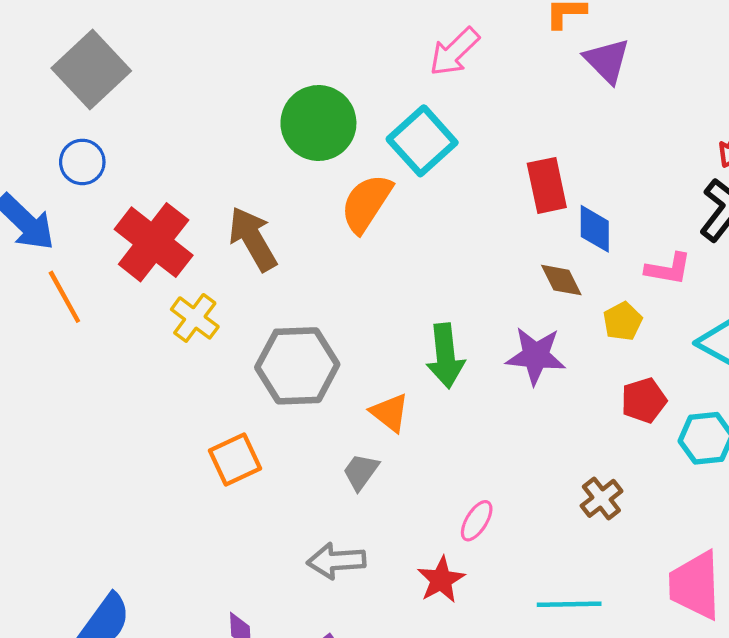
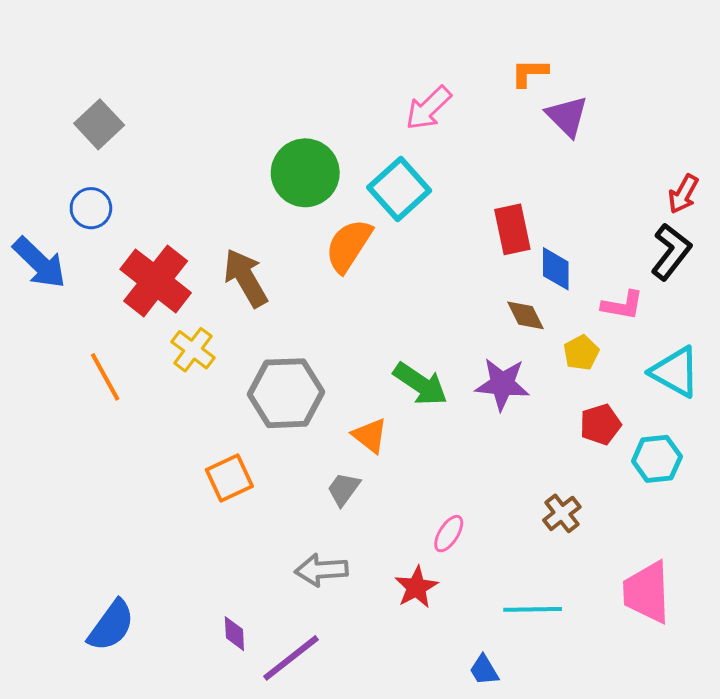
gray square: (91, 70) -> (99, 124), size x0.7
orange line: (64, 297) -> (105, 377), moved
green arrow: (445, 356) -> (420, 384), turned -50

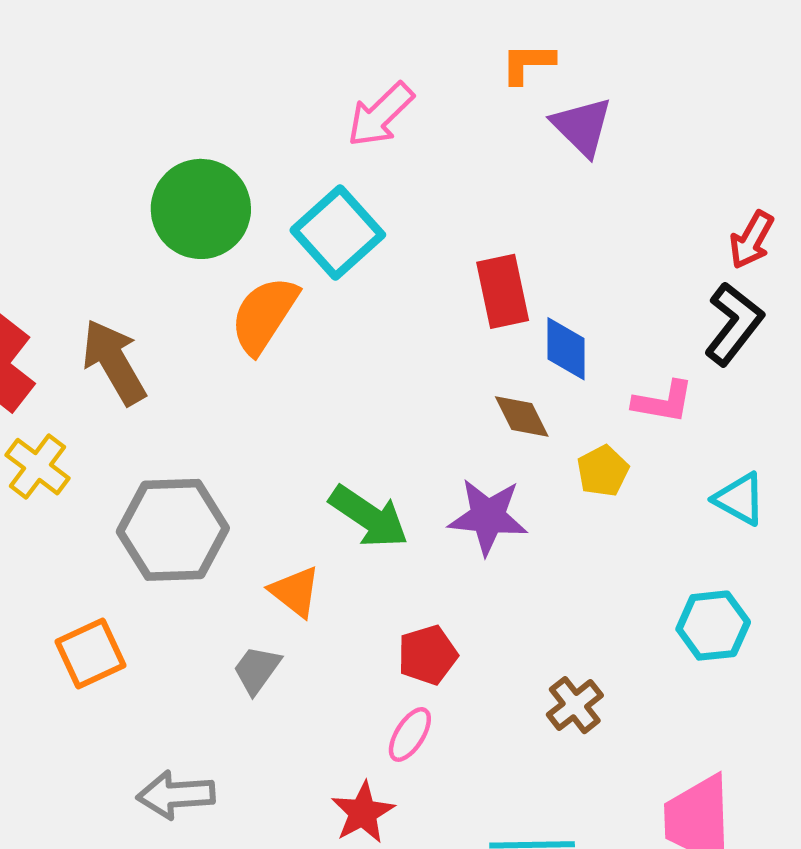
cyan triangle: (675, 372) -> (740, 499), size x0.7
red pentagon: (600, 424) -> (428, 655), moved
gray arrow: (321, 570) -> (176, 795), moved

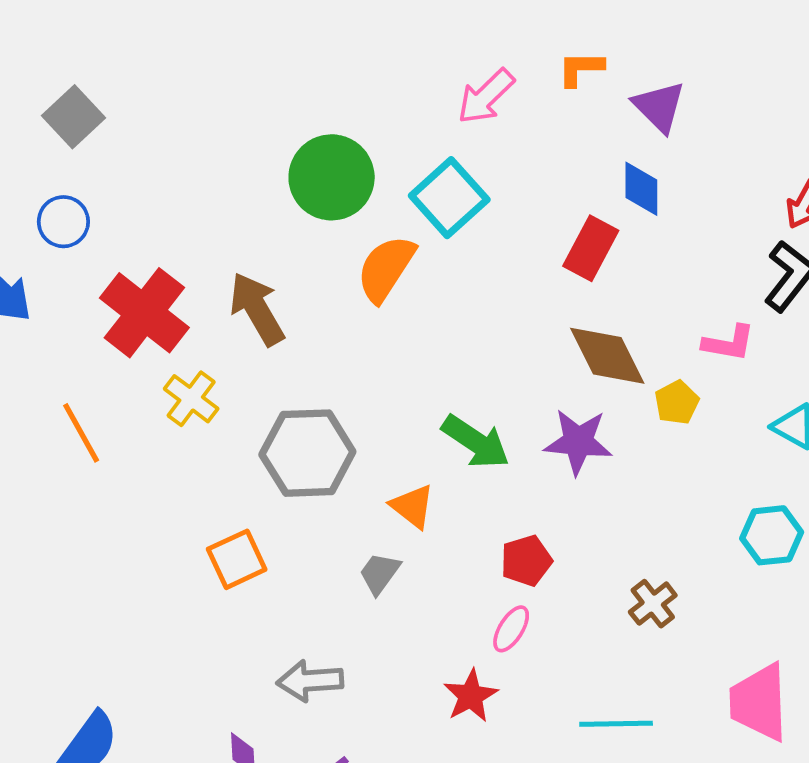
orange L-shape: (528, 63) -> (581, 69), moved
red rectangle: (503, 291) -> (591, 248), turned 40
blue diamond: (566, 349) -> (641, 189), moved
brown diamond: (522, 417) -> (607, 356), size x1.6

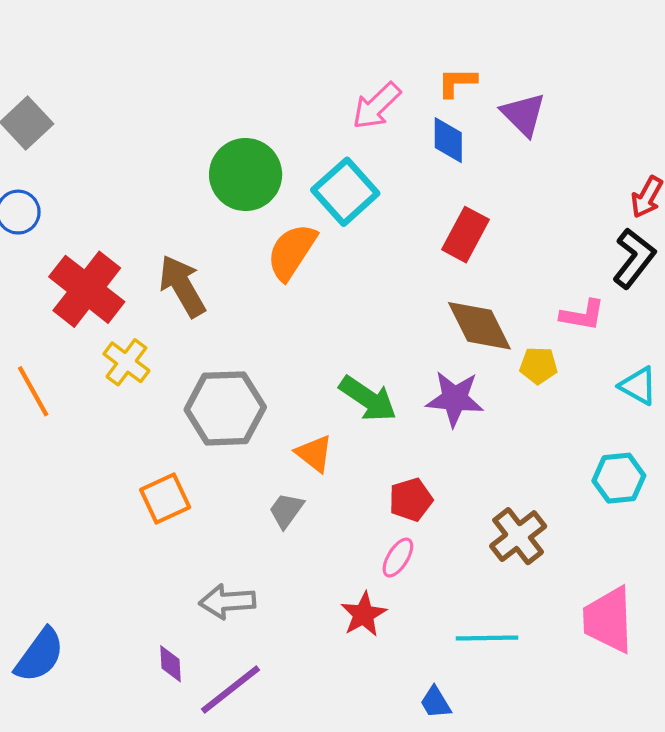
blue diamond: (641, 189) -> (448, 140), moved
yellow pentagon: (677, 403) -> (538, 365), turned 30
brown cross: (653, 604) -> (518, 536), size x1.4

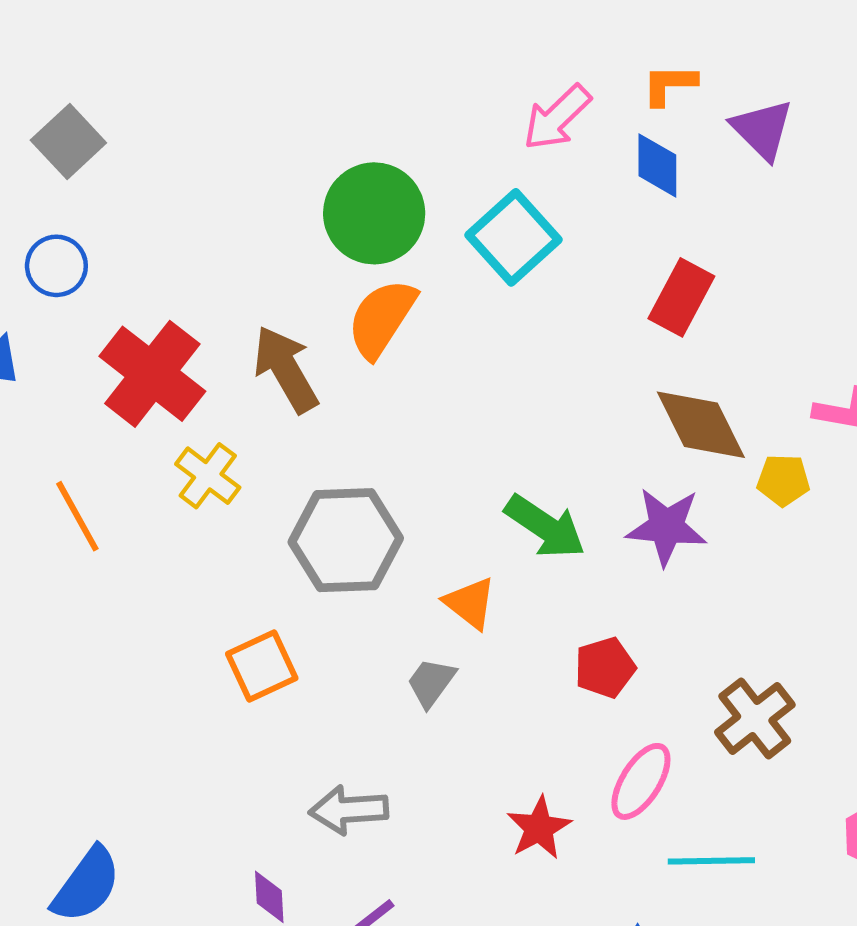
orange semicircle: (292, 252) -> (382, 318), moved
pink ellipse: (398, 558) -> (641, 781), moved, size x1.4

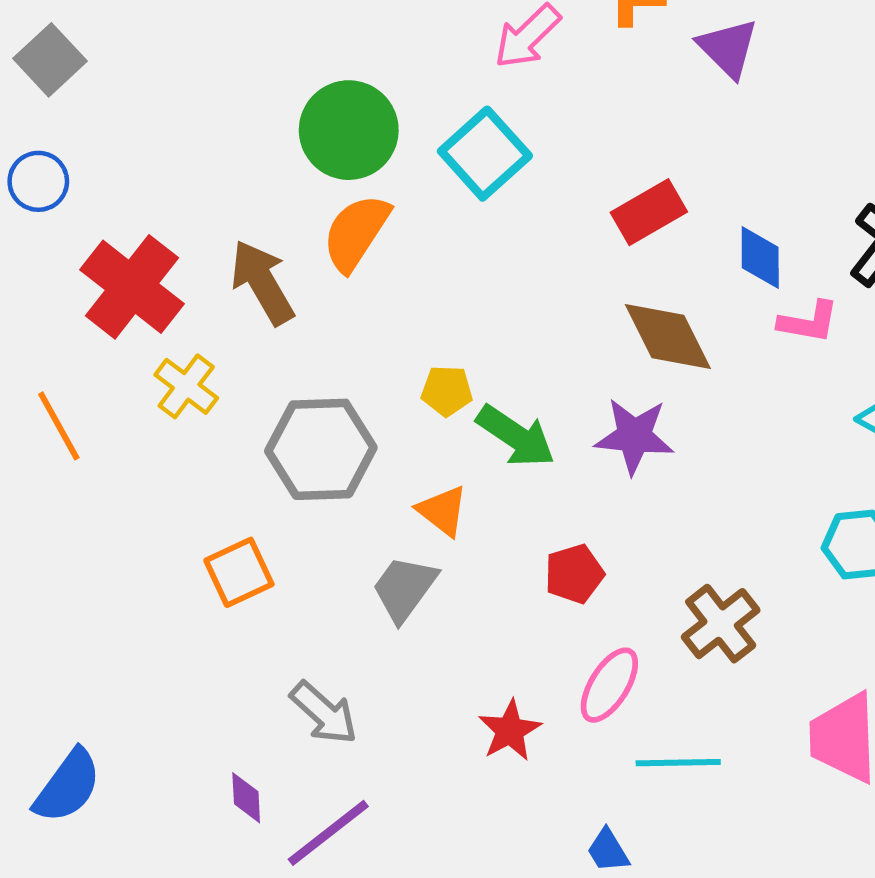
blue diamond: (657, 165) -> (760, 257), moved
red rectangle: (681, 297) -> (649, 212), turned 32
yellow pentagon: (783, 480) -> (447, 391), moved
gray trapezoid: (431, 682) -> (404, 588), size x1.4
gray arrow: (349, 810) -> (324, 713), turned -134

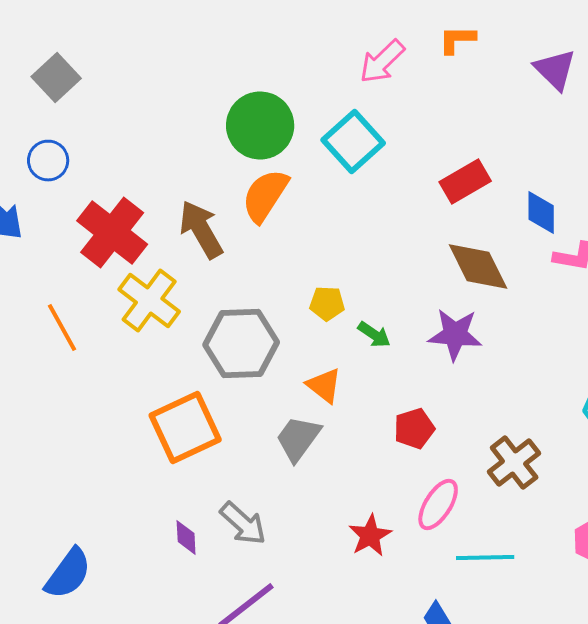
purple triangle: (728, 48) -> (555, 70), moved
yellow cross: (186, 386) -> (149, 300), size x1.4
green arrow: (516, 436) -> (374, 334), size x0.6
orange square: (239, 572) -> (185, 428), size x1.5
purple diamond: (246, 798) -> (186, 538), moved

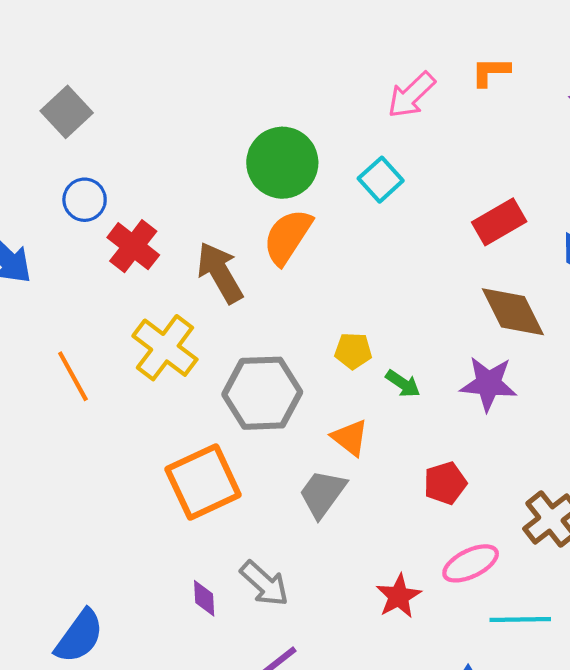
cyan square: (353, 142) -> (381, 180), size x0.7
blue circle: (48, 160) -> (85, 200), moved
red cross: (112, 232) -> (133, 246), moved, size x0.7
pink ellipse: (438, 504) -> (471, 563), turned 32

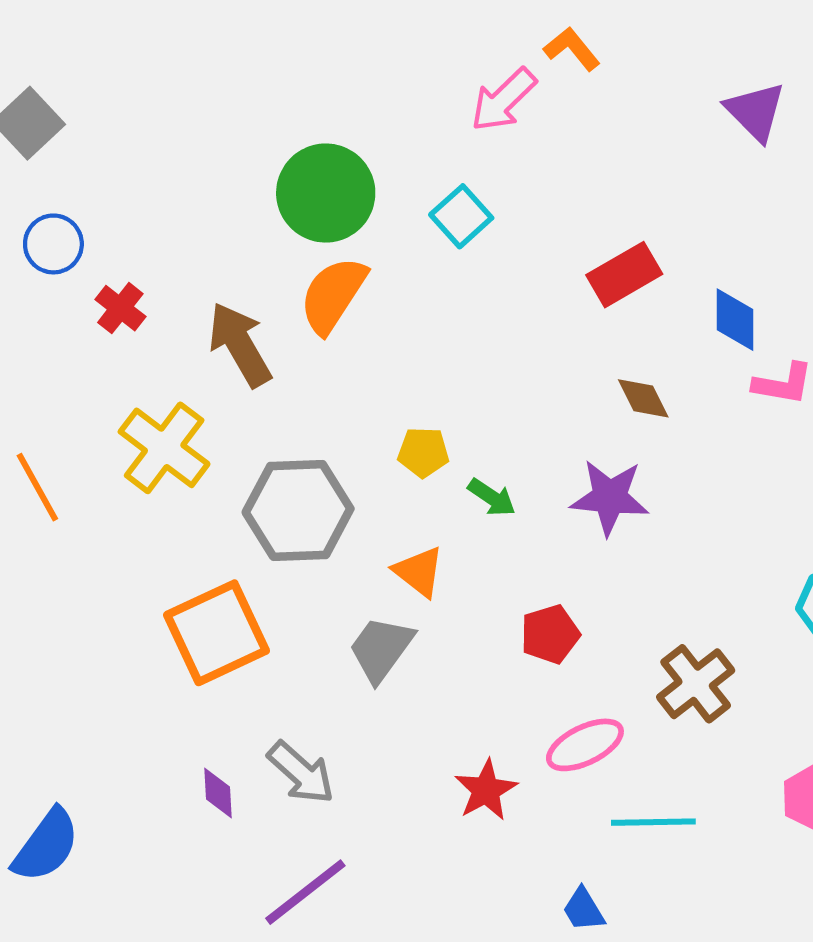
orange L-shape: (491, 72) -> (572, 49), moved, turned 51
red cross: (133, 246) -> (120, 308), size x0.7
brown diamond: (513, 312) -> (643, 398), size x0.6

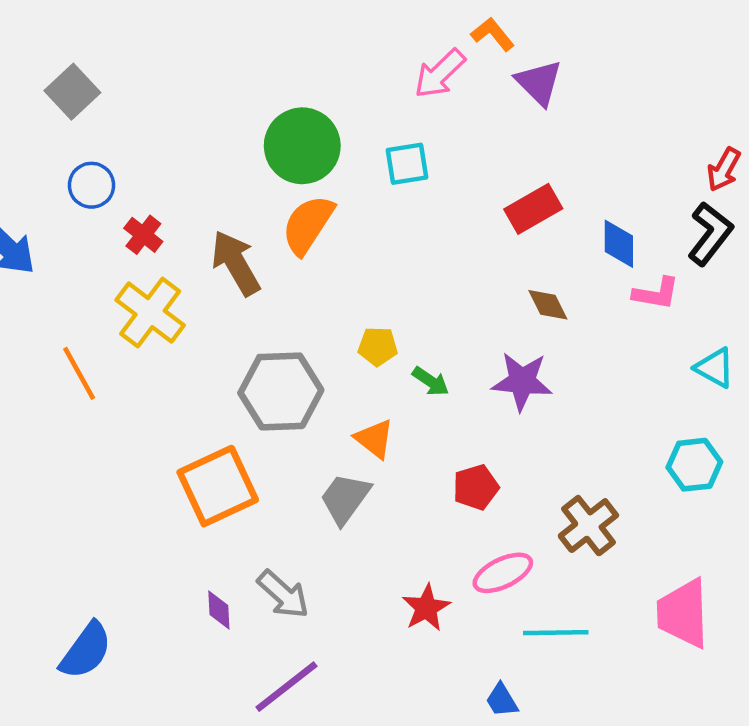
purple triangle: (755, 111) -> (539, 83), moved
cyan square: (461, 216) -> (407, 164), turned 33
yellow cross: (164, 448) -> (150, 313), moved

